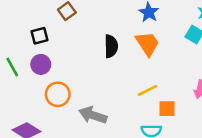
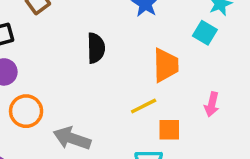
orange trapezoid: (147, 44) -> (166, 65), moved, turned 32

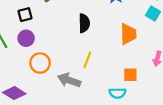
yellow line: (144, 106) -> (87, 60), moved, turned -42

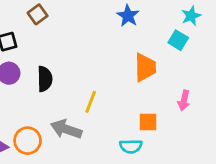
black semicircle: (84, 23) -> (45, 79), moved
orange circle: (40, 63) -> (28, 141), moved

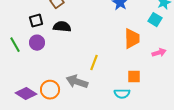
black semicircle: (45, 79) -> (62, 27), moved, turned -84
pink arrow: (184, 100) -> (159, 53), moved, turned -120

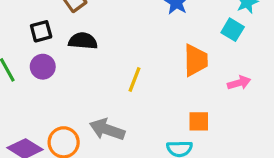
yellow line: (94, 63) -> (134, 80), moved

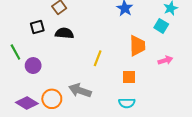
purple circle: (43, 67) -> (33, 66), moved
orange square: (199, 121) -> (129, 77), moved

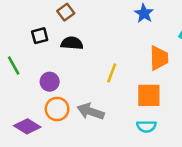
purple circle: (33, 66) -> (50, 82), moved
orange square: (129, 77) -> (149, 95), size x1.5
orange circle: (52, 99) -> (57, 109), moved

